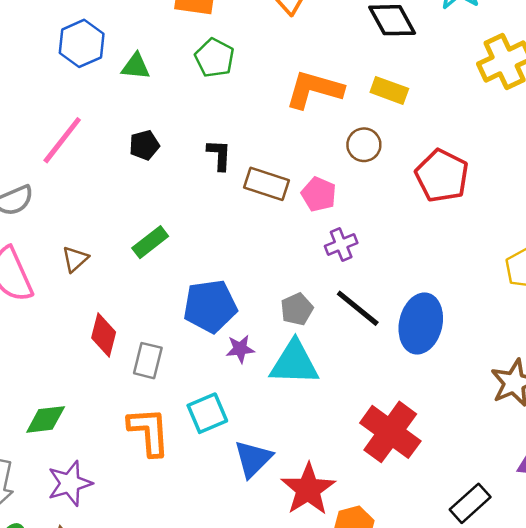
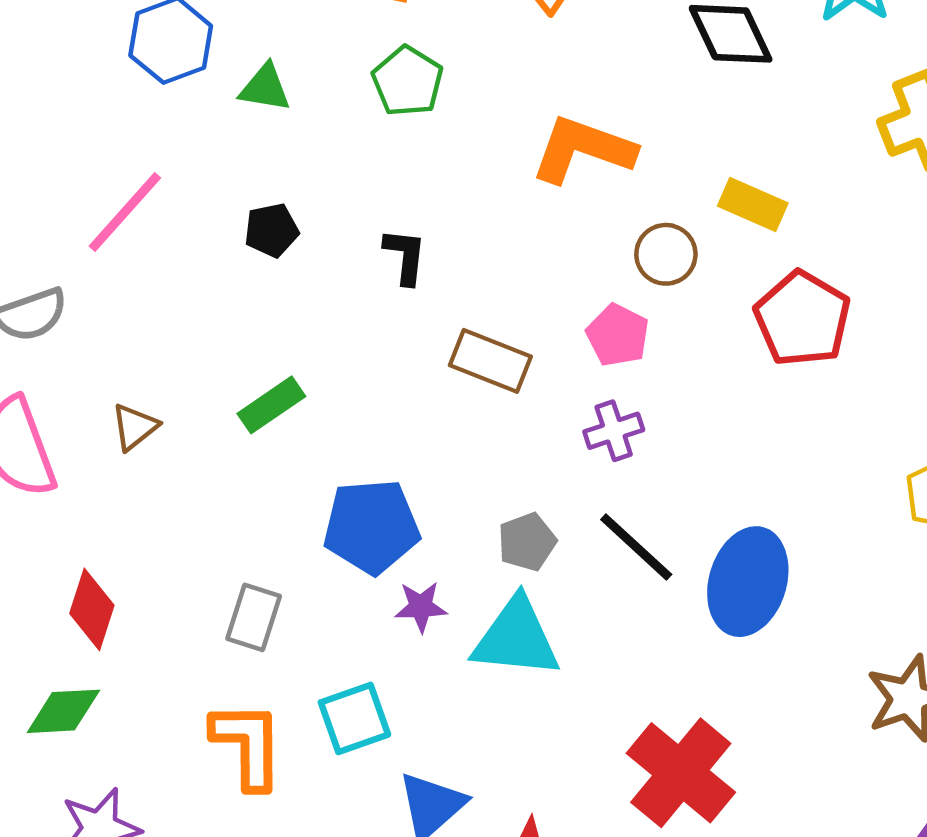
yellow rectangle: (389, 90) -> (753, 205), moved
brown rectangle: (267, 184) -> (490, 361), moved
pink pentagon: (319, 194) -> (618, 335), moved
red diamond: (104, 335) -> (92, 609), moved

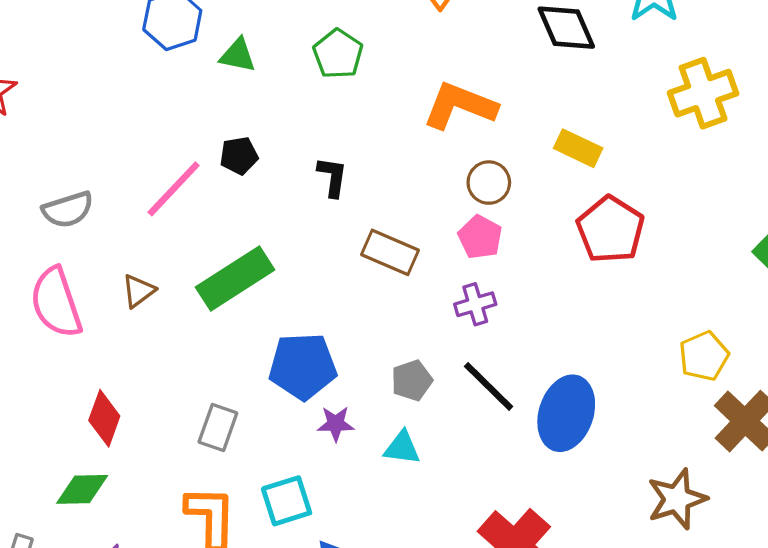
pink line: (125, 212) -> (174, 189), moved
brown circle: (666, 254) -> (489, 183), moved
green rectangle: (271, 405) -> (235, 279), size x1.6
cyan triangle: (516, 638) -> (402, 448), size x0.6

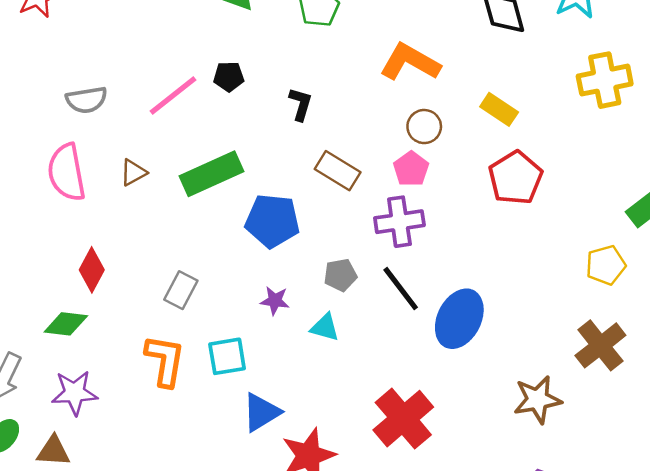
purple cross: (475, 304) -> (399, 222), size x1.5
yellow pentagon: (704, 356) -> (606, 265), moved
blue pentagon: (303, 366) -> (272, 221), moved

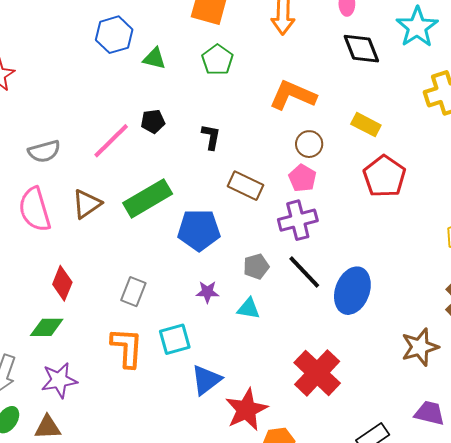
brown triangle: (133, 172) -> (87, 204), size x1.4

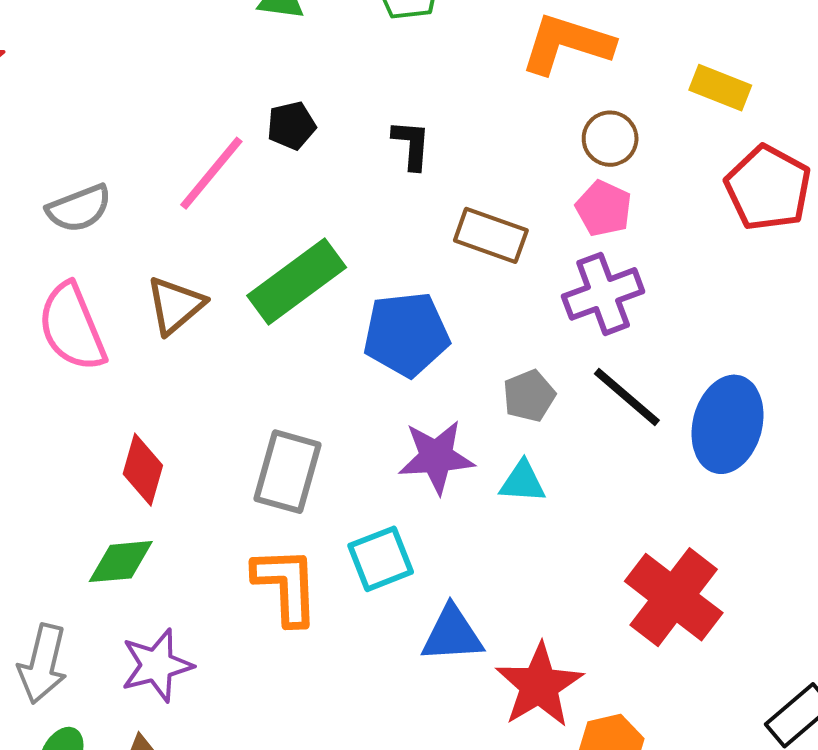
gray rectangle: (133, 292) -> (287, 472), size x1.4
purple star: (207, 292) -> (436, 457), size x1.6
blue triangle: (206, 380) -> (452, 634), turned 40

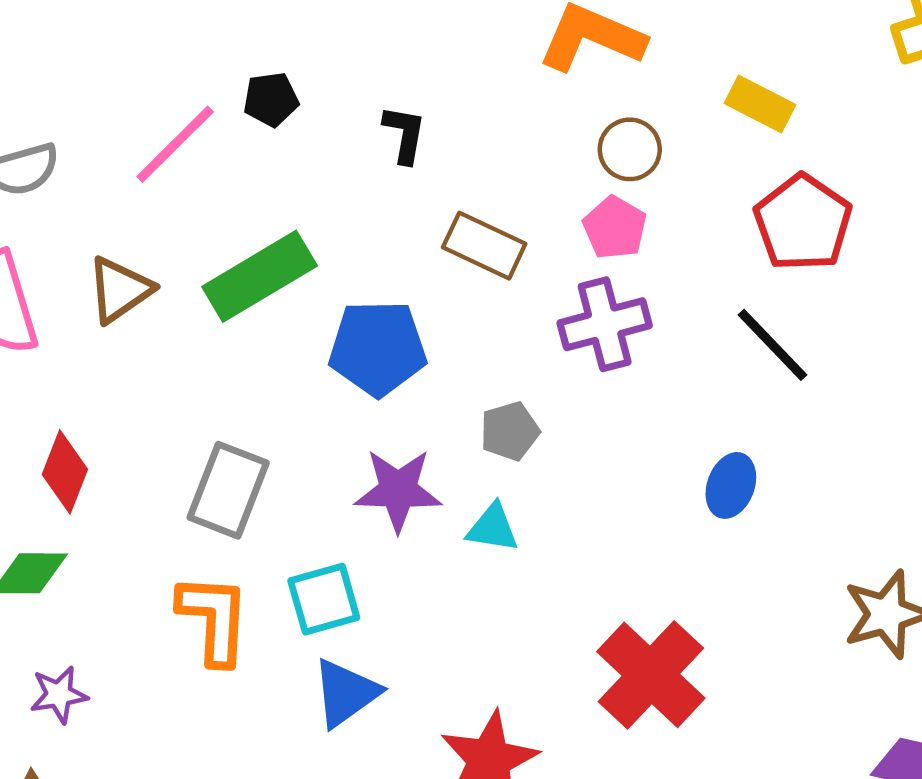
black line: (627, 397) -> (773, 345), moved
blue ellipse: (727, 424) -> (731, 485), size x0.6
blue triangle: (452, 634) -> (346, 693), moved, turned -38
purple star: (157, 665) -> (59, 695), size x0.7

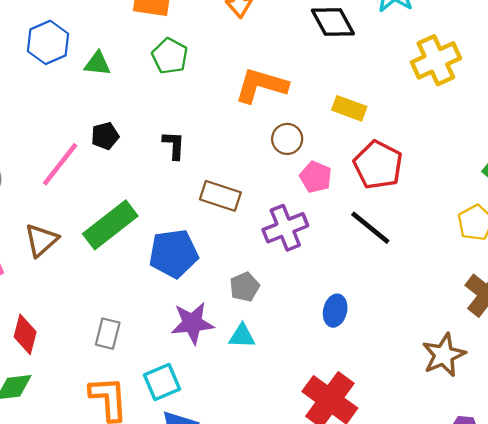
pink pentagon: (615, 228) -> (316, 177), moved
blue ellipse: (731, 485) -> (335, 311), moved
gray rectangle: (228, 490) -> (108, 334), size x0.7

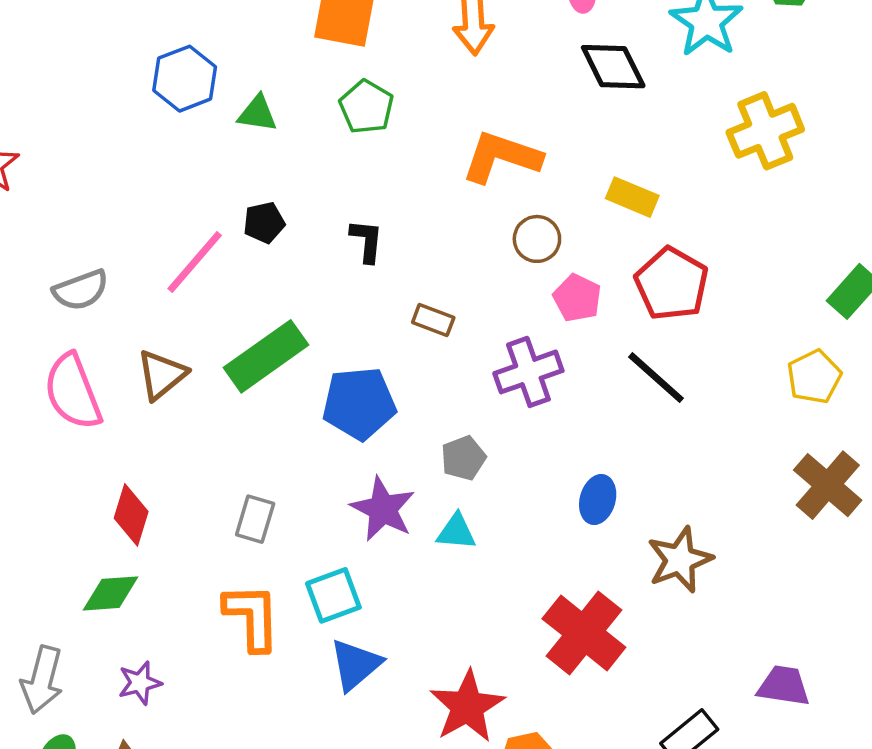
brown rectangle: (220, 196) -> (433, 320), size x0.7
purple star: (192, 323) -> (383, 509), turned 30
brown star: (444, 355) -> (680, 560), moved

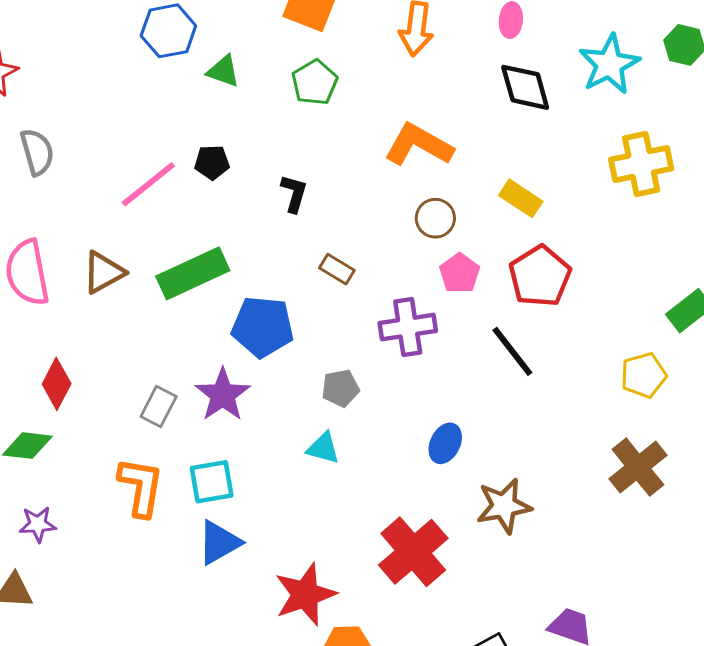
gray semicircle: (81, 290) -> (37, 152), moved, turned -96
purple star: (383, 509) -> (223, 395), moved

